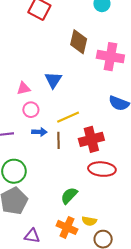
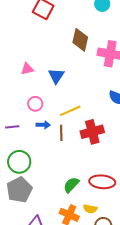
pink triangle: (23, 88) -> (27, 69), moved
red ellipse: (102, 169) -> (102, 182), moved

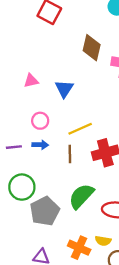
blue arrow: (43, 125) -> (40, 145), moved
green semicircle: (71, 185) -> (81, 196), moved, size x1.4
gray pentagon: (19, 190) -> (45, 211), moved

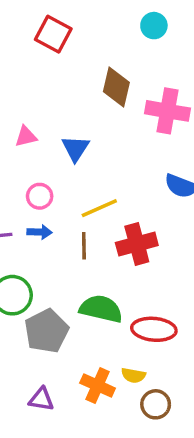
green semicircle: (81, 196) -> (101, 309), turned 60

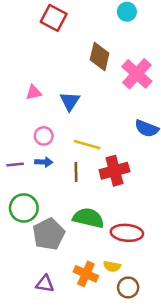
pink cross: (168, 111) -> (137, 74), turned 32
yellow line: (99, 208) -> (87, 145), turned 40

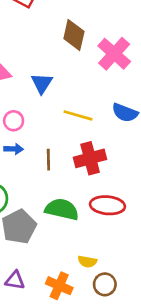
yellow line: (87, 145) -> (78, 115), moved
red ellipse: (127, 233) -> (107, 205), moved
orange cross: (86, 274) -> (59, 286), moved

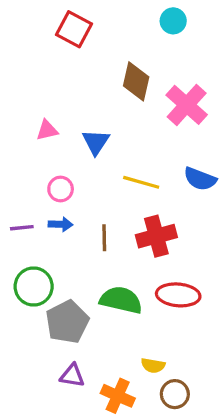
purple triangle: (15, 280) -> (72, 376), moved

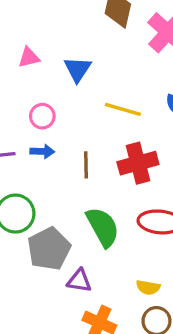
green semicircle: (121, 300) -> (103, 227), turned 48
yellow semicircle: (153, 366) -> (148, 287), moved
purple triangle: (72, 376) -> (79, 281), moved

